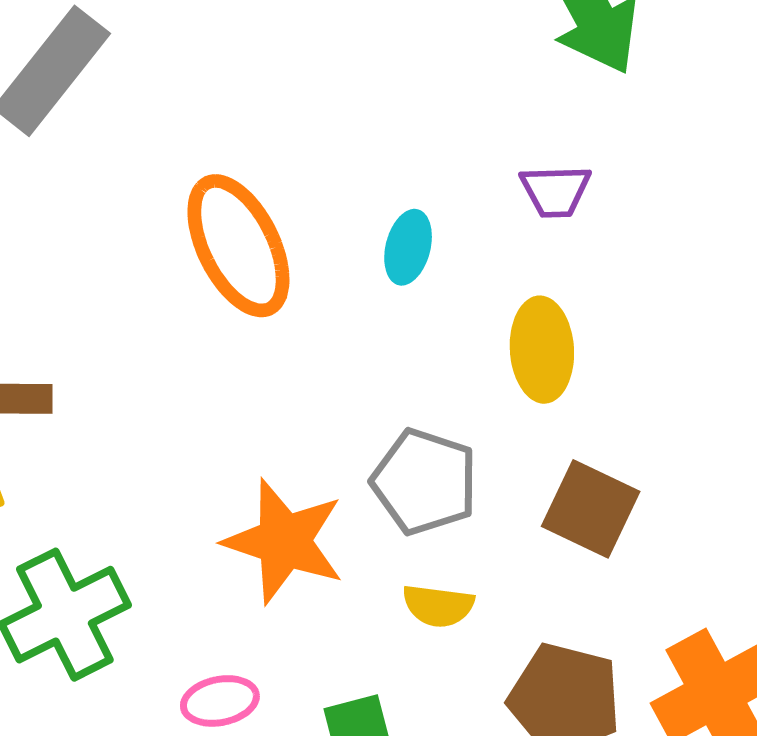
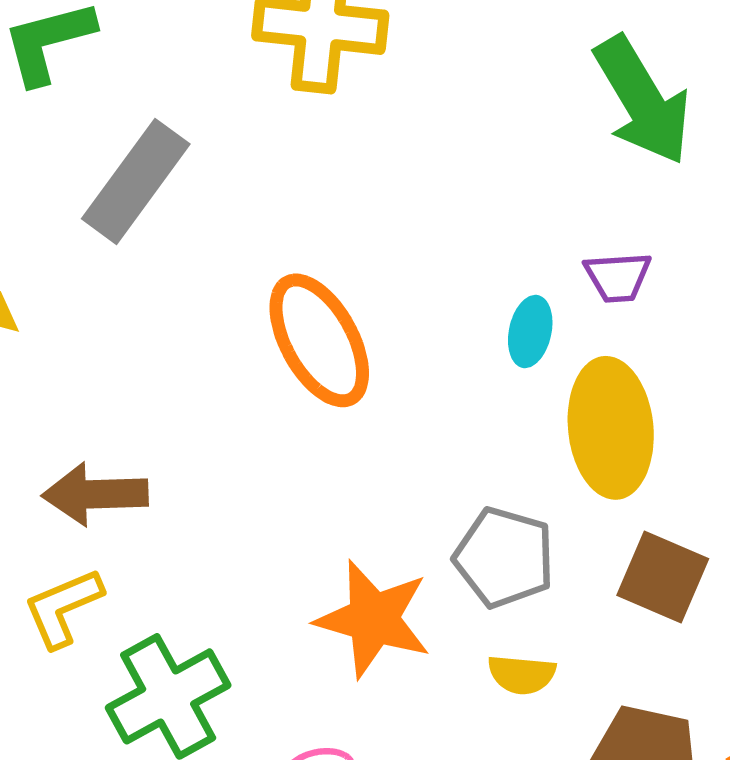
cyan ellipse: (408, 247) -> (530, 331), moved
yellow ellipse: (542, 350) -> (611, 428), size x1.4

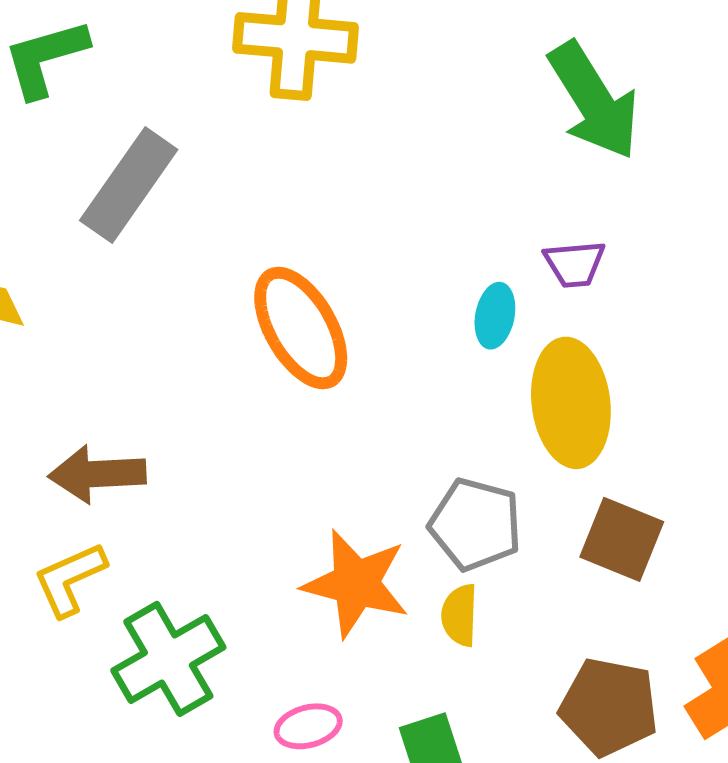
yellow semicircle: (522, 674) -> (460, 615), moved, turned 88

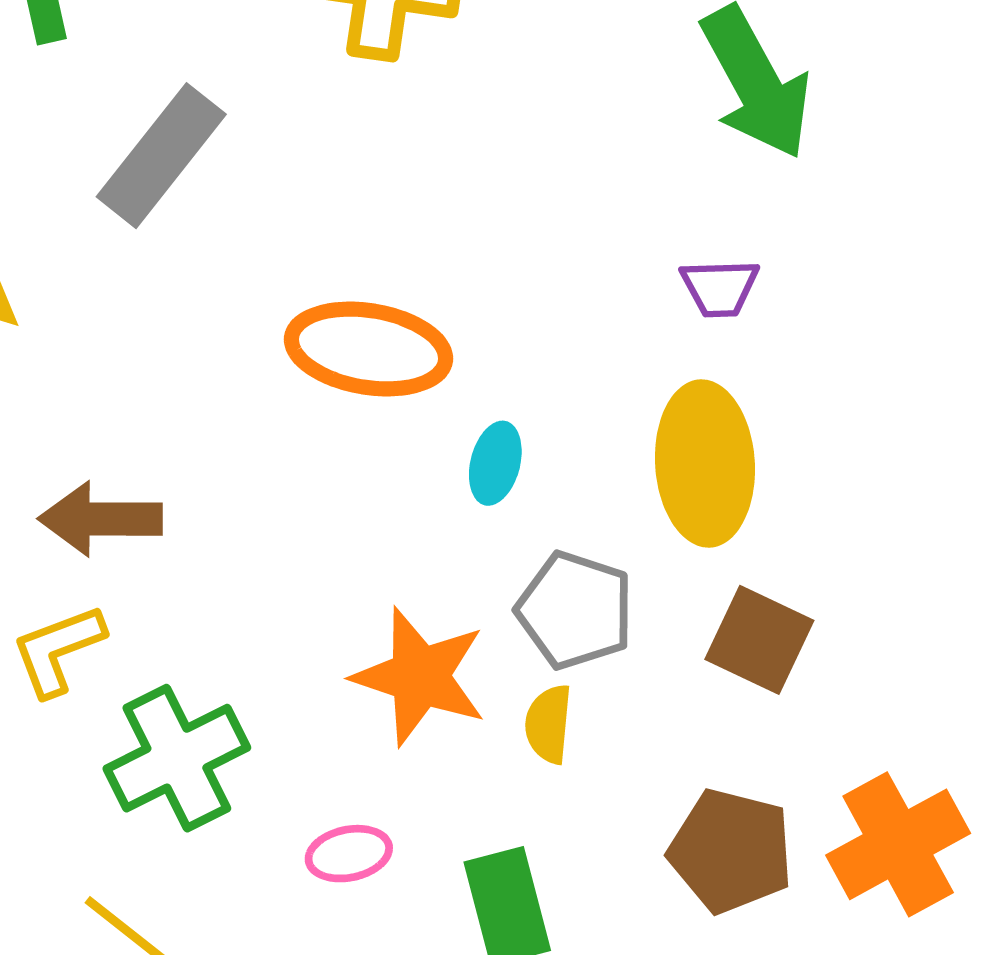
cyan ellipse: (495, 316) -> (495, 463), moved
orange ellipse: (301, 328) -> (368, 349), turned -54

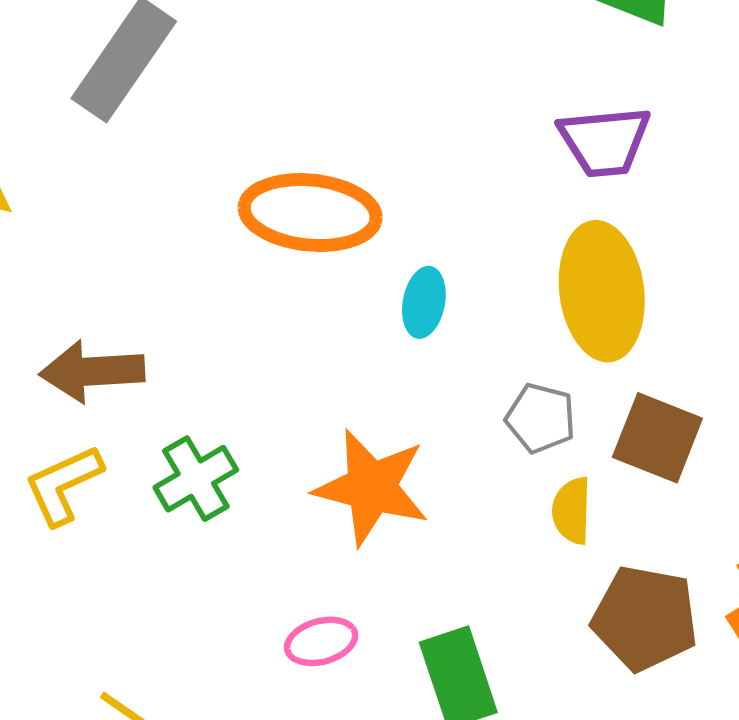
purple trapezoid: (720, 288) -> (605, 141), size x1.4
gray pentagon: (575, 610) -> (541, 418), moved, size x0.7
yellow semicircle: (549, 724) -> (572, 511), moved
green cross: (177, 758) -> (196, 479), moved, size x0.7

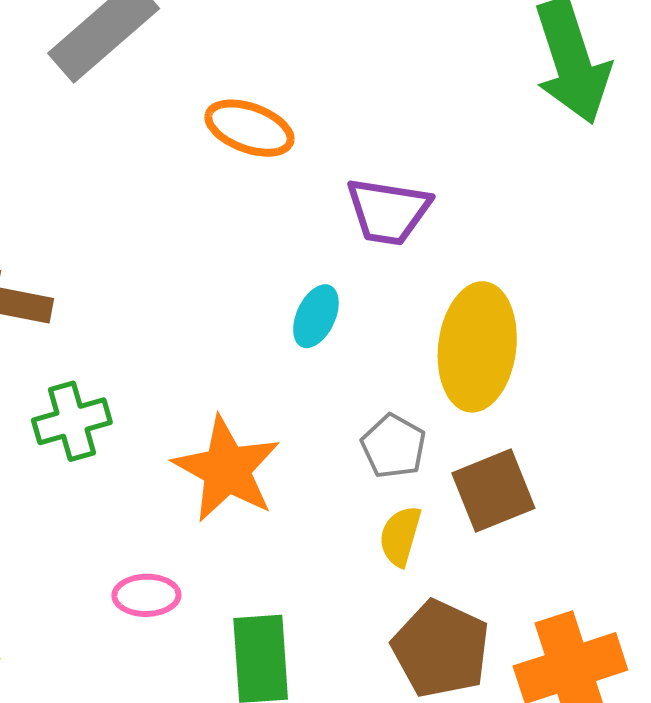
purple trapezoid: (605, 141) -> (388, 211), moved
orange ellipse: (310, 213) -> (249, 128), moved, size x0.7
brown square: (657, 438) -> (493, 491), turned 32

